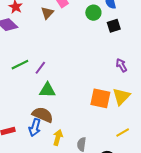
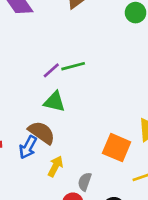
green line: (20, 65) -> (73, 66), moved
orange square: (100, 98) -> (117, 148), moved

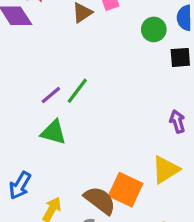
green line: (73, 66) -> (77, 91), turned -40
brown semicircle: (42, 133) -> (100, 200), moved

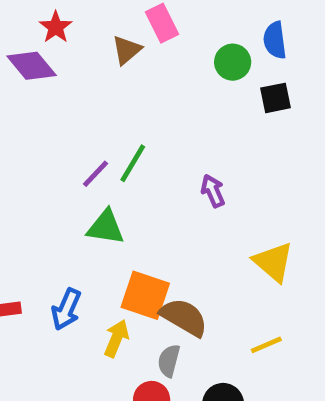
purple arrow: (177, 121) -> (213, 191), moved
yellow triangle: (166, 170) -> (273, 262), turned -40
orange square: (126, 190) -> (145, 295), moved

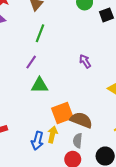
green line: (133, 163) -> (40, 33), moved
orange square: (145, 295) -> (62, 113), turned -30
blue arrow: (66, 309) -> (37, 141), moved

